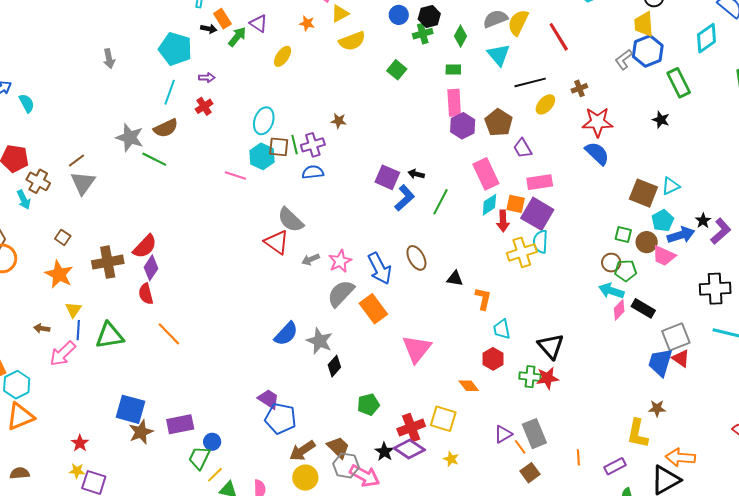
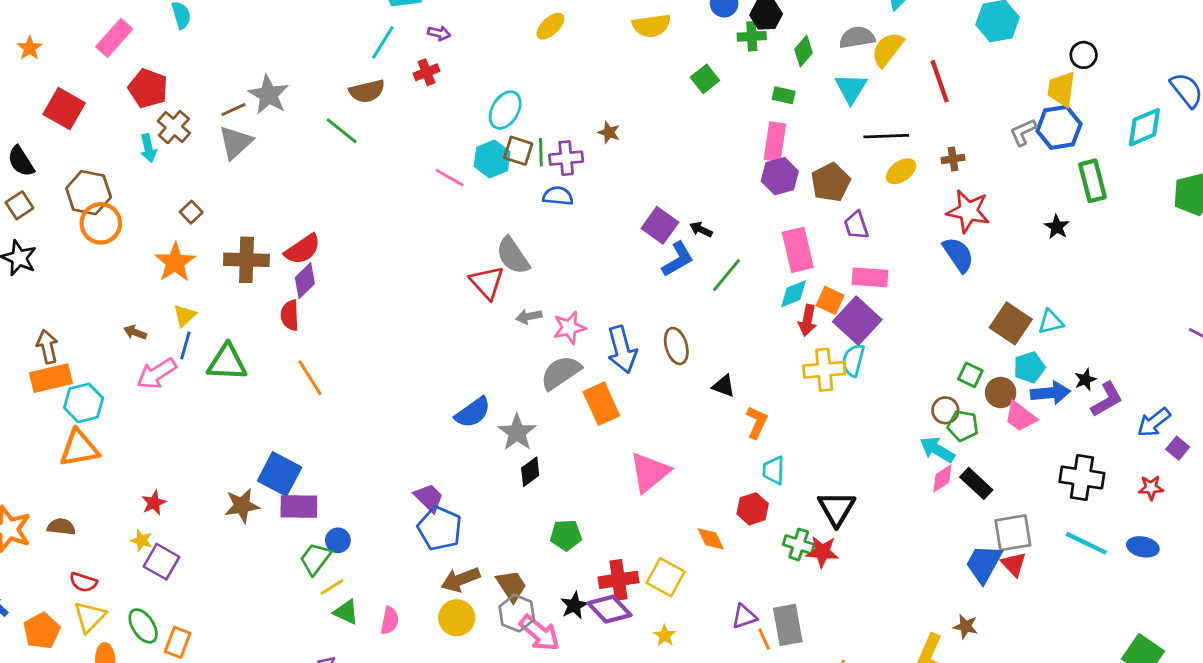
gray star: (130, 138) -> (269, 95), moved
blue square: (130, 409) -> (280, 474), moved

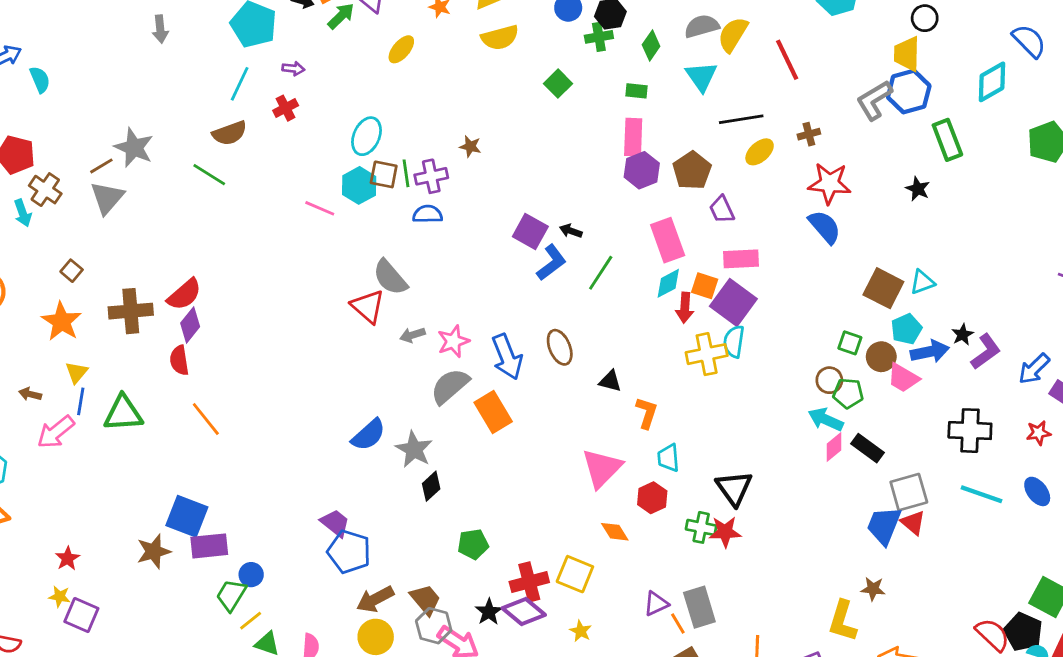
gray L-shape: (1023, 132) -> (874, 100), size x1.4
pink triangle: (650, 472) -> (602, 468), moved
blue ellipse: (1143, 547) -> (1037, 491), turned 48

